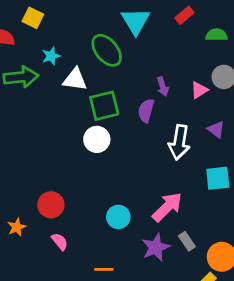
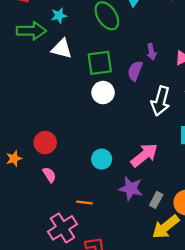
white triangle: (75, 79) -> (62, 49), moved
white circle: (97, 139) -> (103, 93), moved
gray rectangle: (187, 241) -> (156, 200), moved, turned 56
purple star: (156, 247) -> (131, 189), turned 30

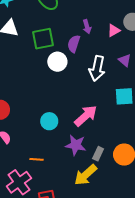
white circle: (103, 93) -> (57, 62), moved
yellow arrow: (166, 227) -> (86, 175), moved

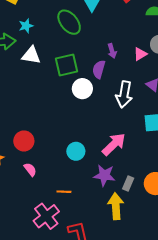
yellow arrow: (86, 175) -> (116, 206), turned 130

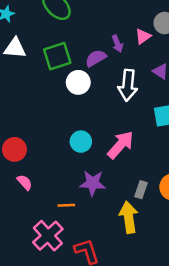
purple arrow: (112, 51) -> (117, 44), moved
purple semicircle: (99, 69) -> (96, 58), turned 48
cyan circle: (76, 151) -> (81, 142), moved
purple star: (104, 175) -> (93, 183), moved

